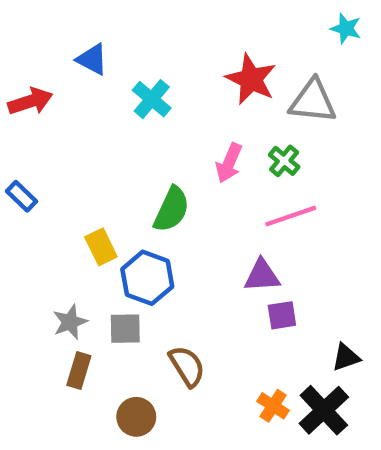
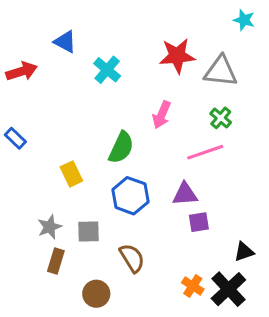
red star: (251, 79) -> (177, 56), turned -30
green cross: (284, 161) -> (221, 118), moved
blue hexagon: (147, 278) -> (130, 196), moved

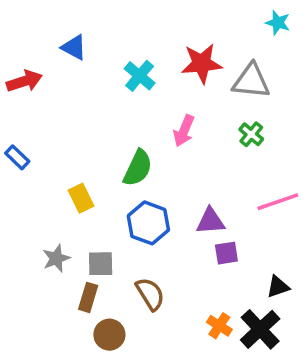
cyan cross: (107, 70) -> (140, 76), moved
pink line: (205, 152) -> (278, 202), moved
brown rectangle: (56, 261) -> (88, 297), moved

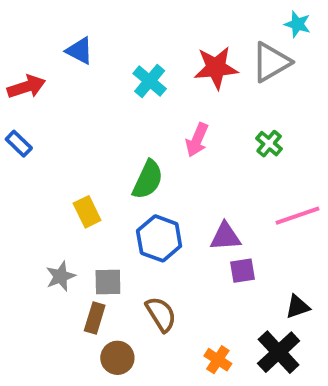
gray triangle: (251, 81) -> (271, 62), moved, turned -36
blue rectangle: (17, 157) -> (19, 144), moved
orange cross: (219, 326) -> (218, 360), moved

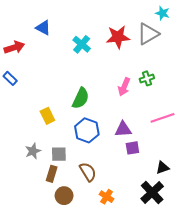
pink arrow: (197, 140) -> (124, 87), moved
green cross: (269, 144) -> (147, 78), turned 32
orange cross: (218, 360) -> (107, 197), moved

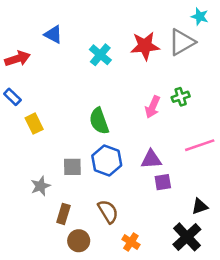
green semicircle: (81, 98) -> (99, 121), turned 135
yellow rectangle: (47, 116) -> (34, 124), moved
gray square: (59, 154) -> (72, 167), moved

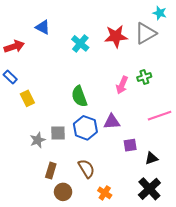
purple triangle: (151, 159) -> (112, 122), moved
gray star: (40, 186) -> (38, 140), moved
black triangle: (200, 206) -> (151, 158), moved

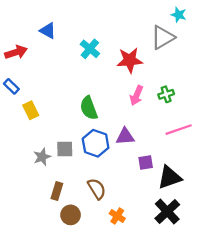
red star: (116, 36) -> (130, 60), moved
green cross: (144, 77) -> (166, 94), moved
black triangle: (151, 158) -> (170, 177), size x1.6

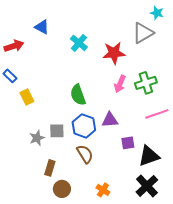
green cross: (166, 94) -> (146, 83), size x1.5
brown semicircle: (97, 189) -> (85, 154), moved

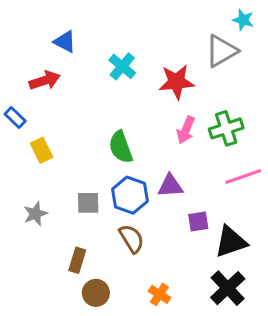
red arrow: (14, 46) -> (45, 80), moved
gray star: (37, 138) -> (35, 214), moved

